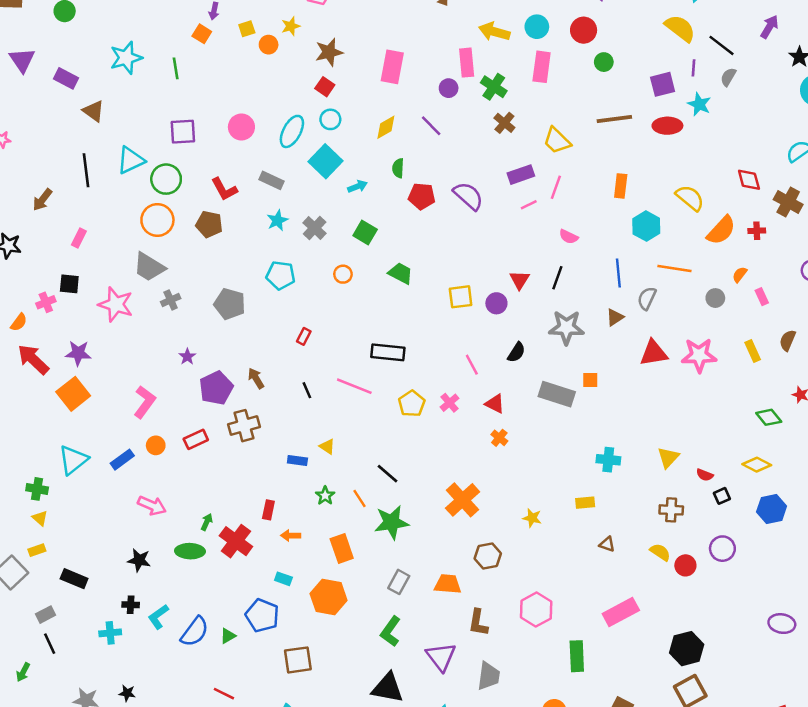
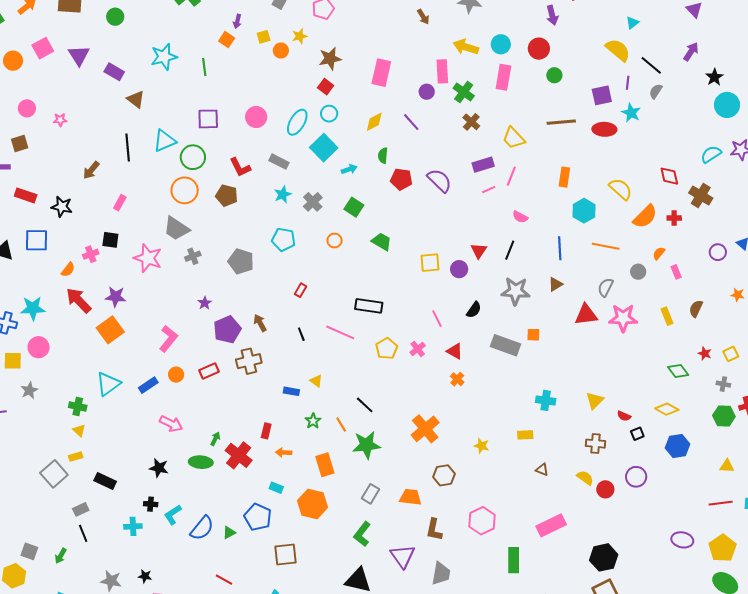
gray semicircle: (647, 298) -> (605, 287), moved

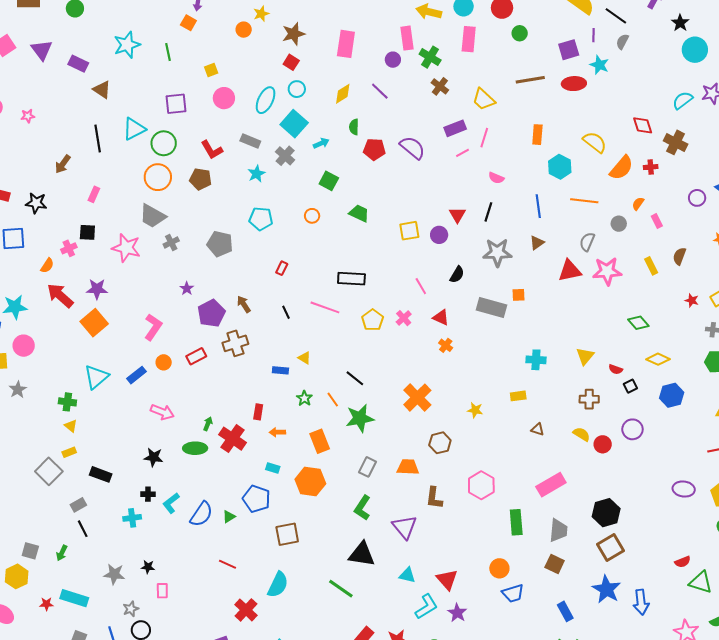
yellow square: (264, 37) -> (211, 70), moved
gray cross: (313, 202) -> (285, 156), moved
green diamond: (678, 371) -> (638, 323), moved
gray trapezoid: (441, 574) -> (558, 530), moved

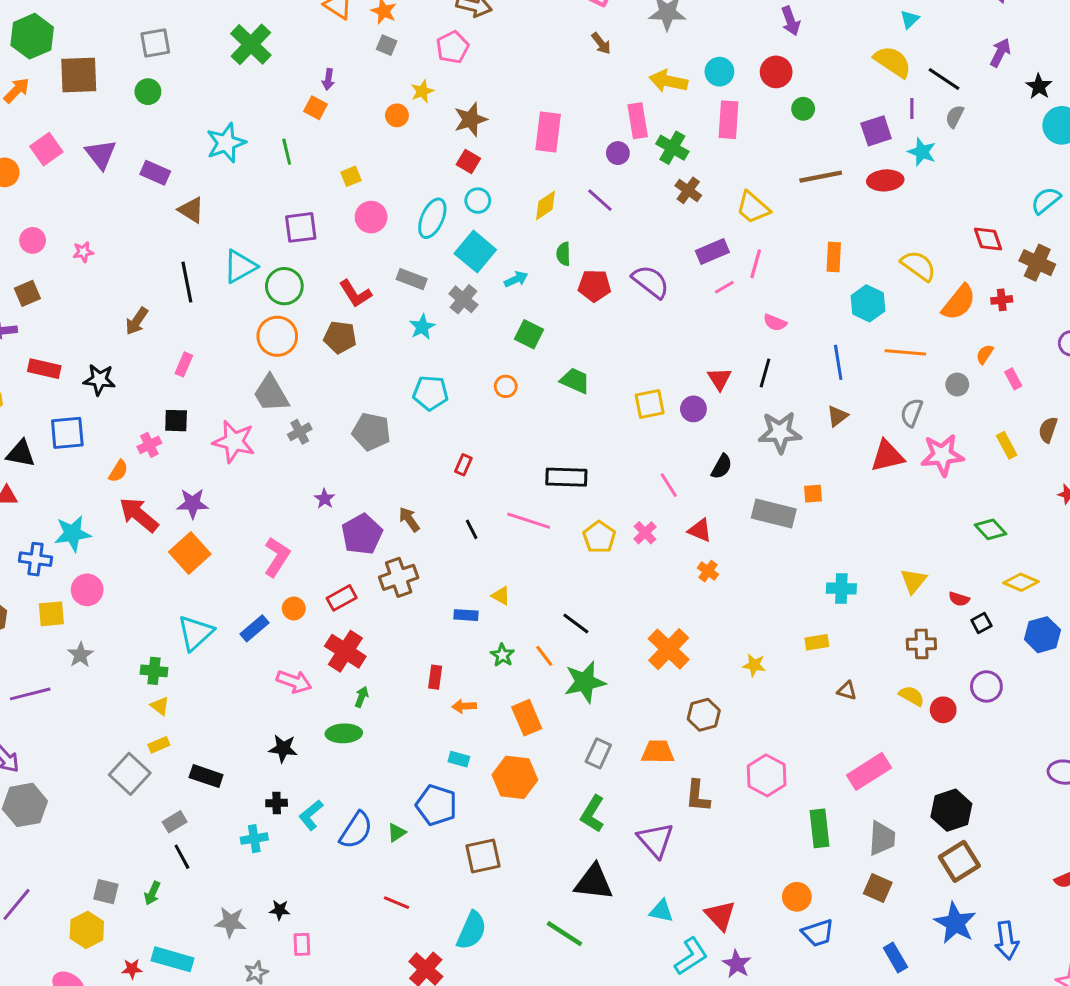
gray trapezoid: (153, 216) -> (271, 394), turned 32
red cross: (232, 439) -> (345, 651), moved

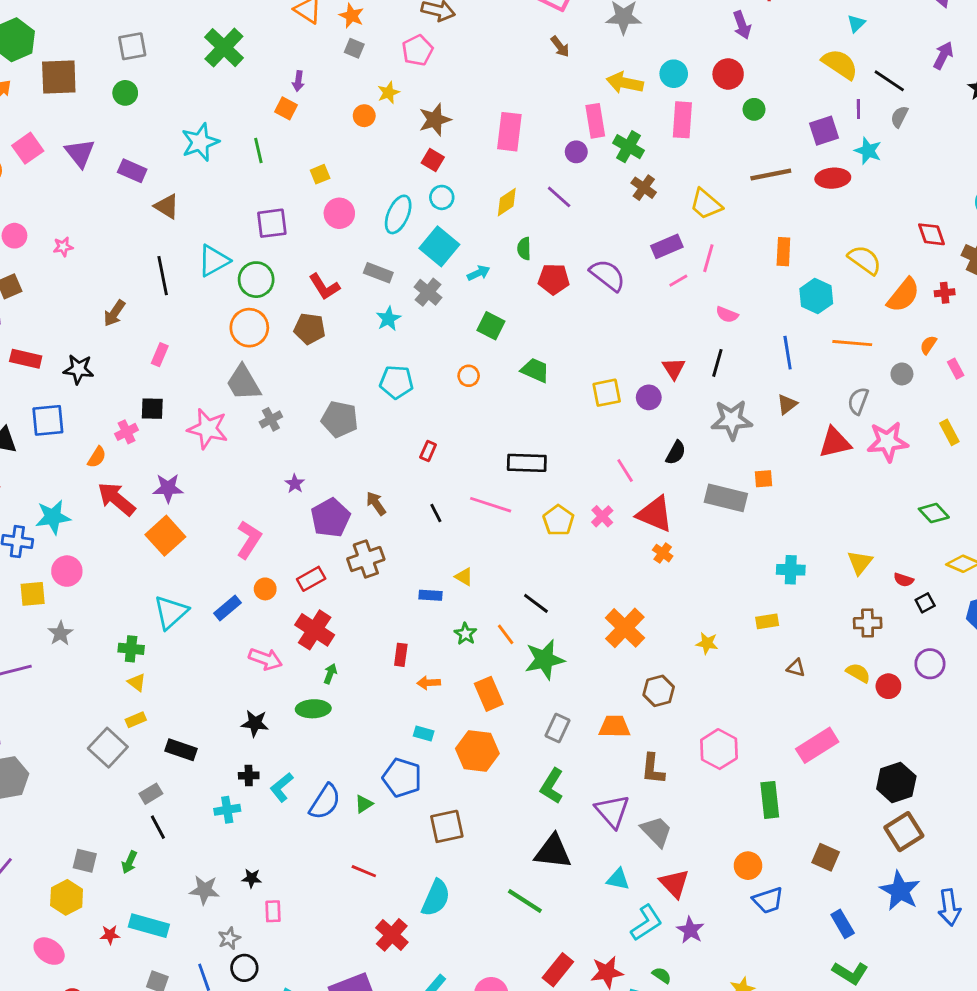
red triangle: (700, 530) -> (655, 514), size x1.6
gray trapezoid: (882, 838) -> (656, 831), moved, turned -48

